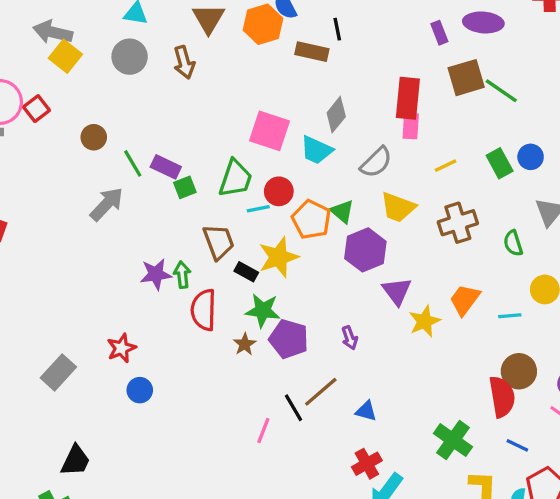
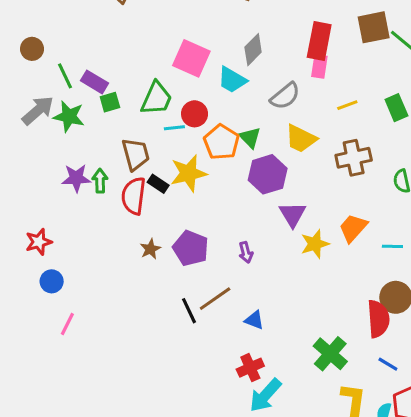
red semicircle: (204, 310) -> (134, 196), moved
green star: (263, 311) -> (69, 116), moved
pink line: (263, 431) -> (67, 324), moved

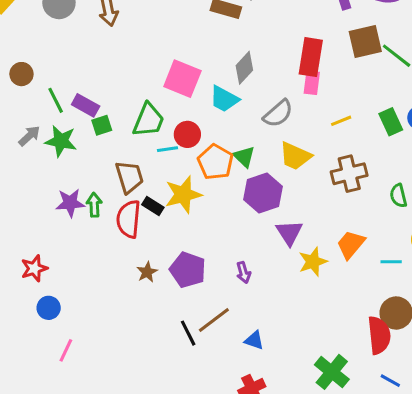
gray arrow: (38, 110) -> (29, 136), size x0.7

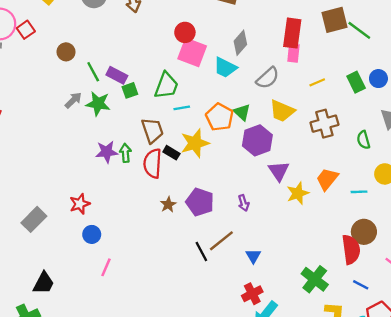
red circle: (187, 134) -> (185, 32), moved
blue triangle: (254, 340) -> (253, 256), turned 42

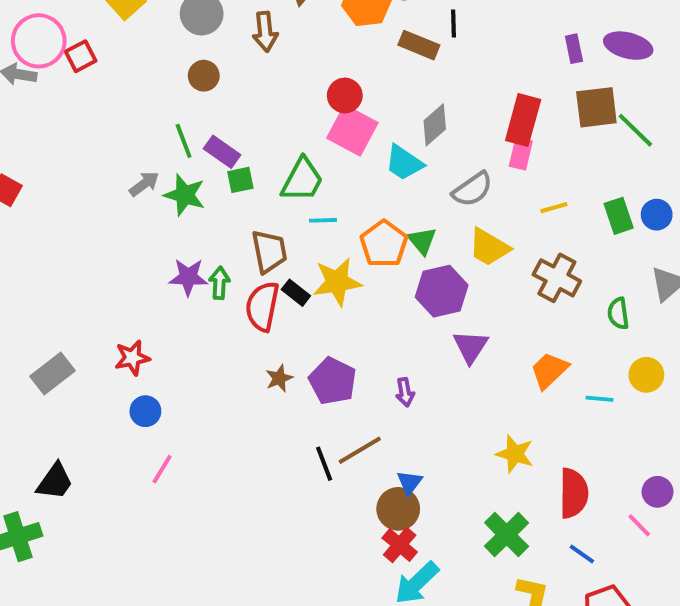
brown circle: (66, 52) -> (204, 76), moved
brown cross: (324, 124) -> (557, 278), turned 36
yellow star: (298, 193) -> (515, 454), moved, turned 30
brown circle: (364, 232) -> (398, 509), moved
red cross: (252, 294) -> (400, 545), turned -30

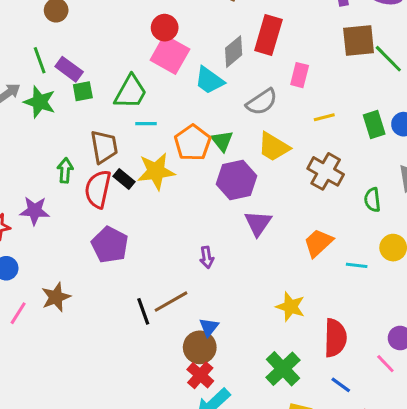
red rectangle: (523, 120) -> (268, 35), moved
purple star: (188, 277) -> (35, 211), moved
brown star: (279, 378) -> (56, 297), moved, size x1.4
purple pentagon: (333, 381) -> (110, 245), moved

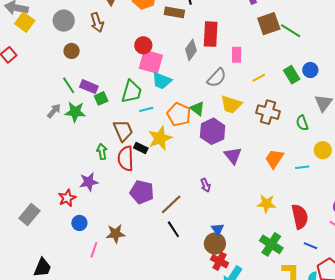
cyan trapezoid: (209, 80) -> (162, 81), moved
brown star: (56, 297) -> (116, 234), turned 30
brown line: (171, 302) -> (171, 204), moved

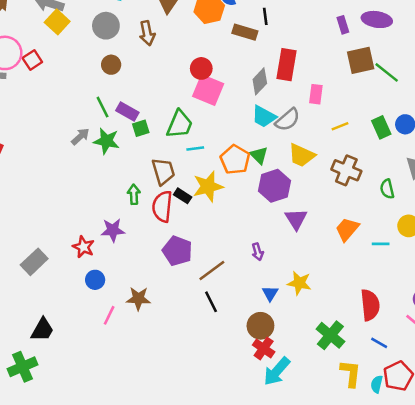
cyan trapezoid: (162, 81) -> (264, 117), moved
red star: (67, 198) -> (83, 247), turned -30
yellow star: (266, 204) -> (299, 283), moved
blue triangle: (218, 229) -> (270, 293), moved

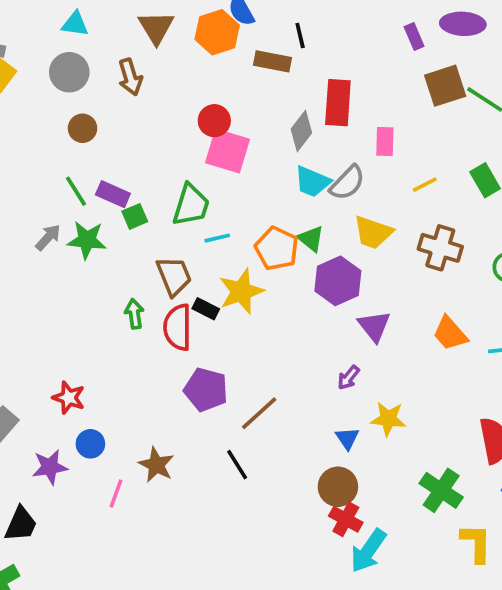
orange trapezoid: (347, 229) -> (450, 333), turned -76
purple star: (113, 230) -> (50, 467), moved
purple arrow: (258, 252) -> (348, 378), moved, turned 60
brown star: (138, 299) -> (156, 465), turned 30
black line: (211, 302) -> (237, 465), moved

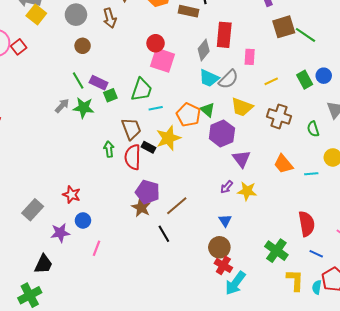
yellow star: (388, 419) -> (247, 191), moved
brown star: (156, 465) -> (141, 207), moved

